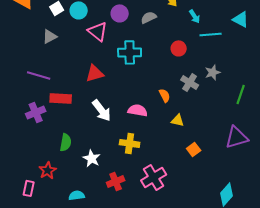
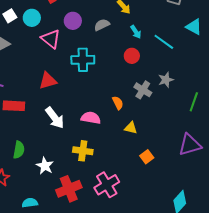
cyan arrow: (195, 16) -> (136, 32), moved
cyan line: (211, 34) -> (164, 42), turned 40
red cross: (116, 181) -> (69, 189), size x1.4

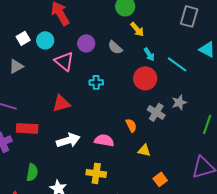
gray semicircle: (102, 25) -> (115, 47), turned -112
red circle: (132, 56) -> (145, 78), size x1.5
cyan cross: (83, 60) -> (96, 82), size x0.6
white arrow: (55, 118) -> (68, 140), turned -70

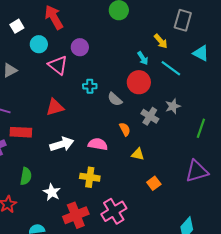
yellow arrow: (137, 29) -> (161, 41), moved
white square: (23, 38) -> (17, 26), moved
gray semicircle: (115, 47) -> (115, 99), moved

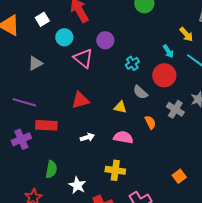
cyan cross: (90, 86) -> (132, 63), moved, turned -32
white arrow: (62, 144) -> (87, 137), size x0.6
yellow triangle: (138, 154) -> (120, 107), moved

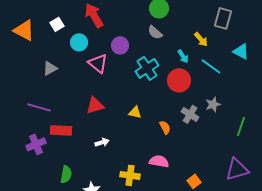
cyan cross: (132, 63) -> (147, 68), size x1.6
gray semicircle: (140, 92) -> (155, 32), moved
pink semicircle: (123, 137) -> (159, 161), moved

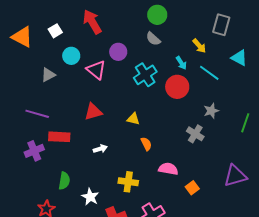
cyan circle: (79, 42) -> (71, 56), moved
gray cross: (190, 114) -> (195, 134), moved
green line: (241, 126) -> (245, 123), moved
orange semicircle: (165, 127) -> (146, 144), moved
pink semicircle: (159, 161) -> (168, 169), moved

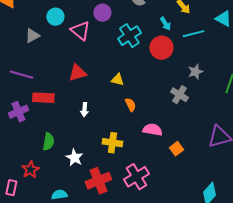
cyan line: (209, 73) -> (193, 34), turned -50
white arrow: (100, 149) -> (84, 110), turned 112

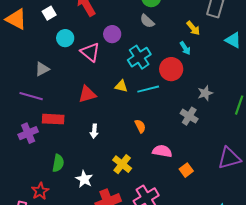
cyan arrow: (165, 24) -> (185, 48), moved
cyan line: (193, 34) -> (148, 89), moved
gray triangle: (32, 36) -> (42, 69), moved
yellow triangle: (117, 80) -> (121, 86), moved
yellow cross: (112, 143) -> (122, 164), turned 30

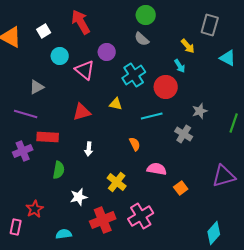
cyan line: (148, 89) -> (152, 116), moved
green semicircle: (58, 163) -> (59, 170), moved
white star: (84, 179) -> (79, 197), turned 30

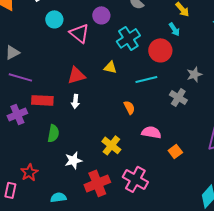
gray triangle: (37, 87) -> (12, 52), moved
white arrow: (89, 149) -> (75, 101), moved
pink cross: (141, 216) -> (135, 179), turned -30

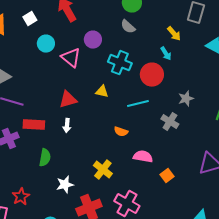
cyan cross: (128, 38) -> (120, 63), turned -35
orange semicircle: (129, 107) -> (121, 132), turned 136

